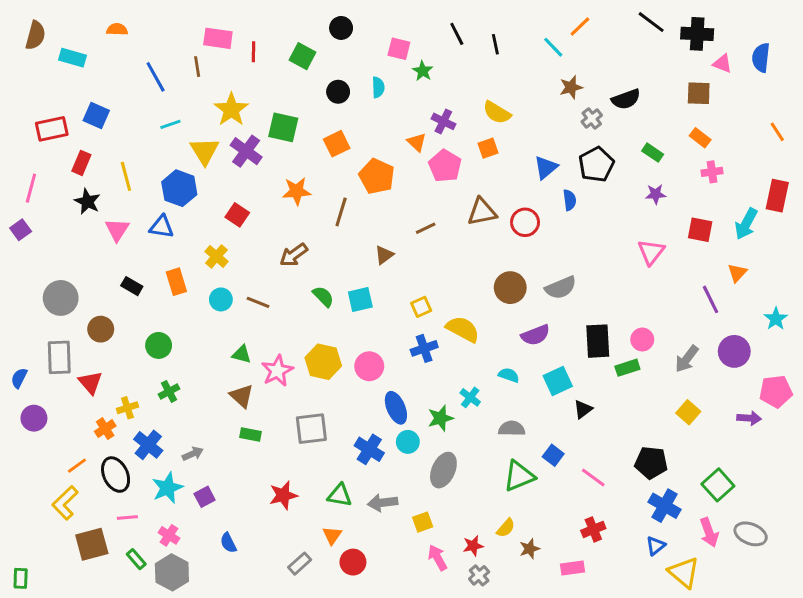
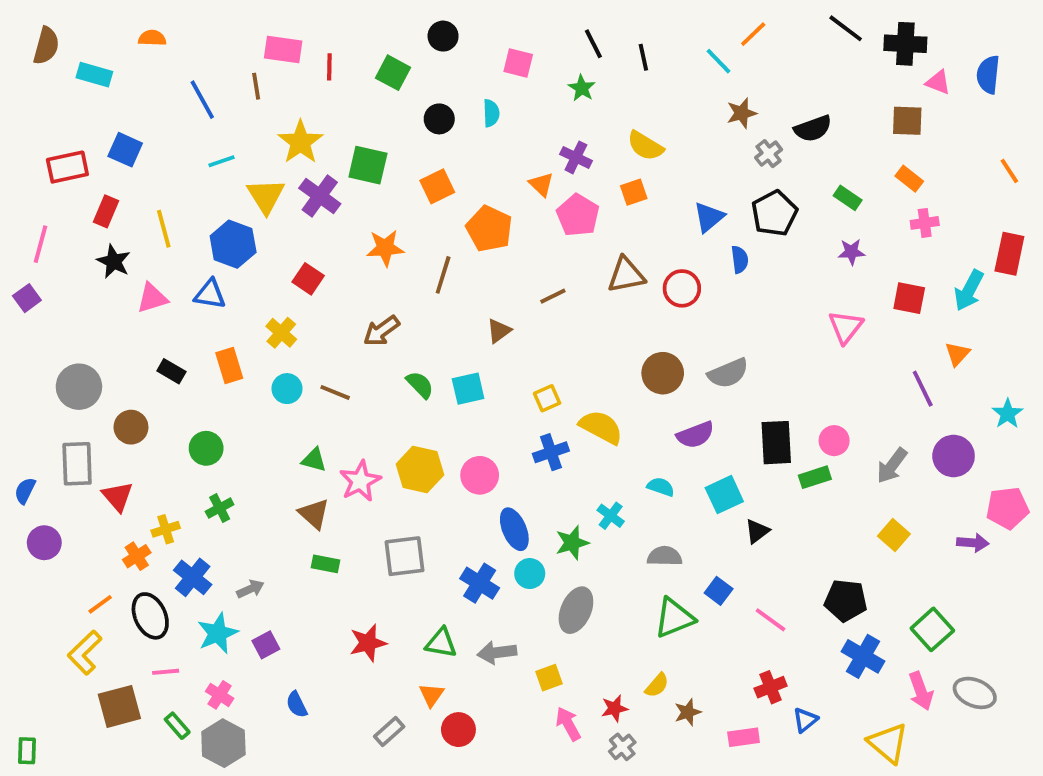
green star: (423, 71) -> (582, 88), moved
pink triangle: (117, 230) -> (152, 298), turned 40
blue triangle: (656, 546) -> (805, 720), moved

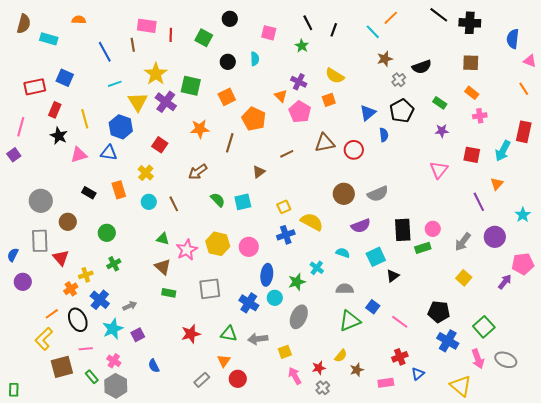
black line: (643, 57) -> (334, 30), turned 32
pink triangle: (938, 82) -> (530, 61), moved
brown line: (335, 392) -> (174, 204), turned 42
blue ellipse: (514, 529) -> (267, 275), turned 30
purple arrow: (973, 543) -> (505, 282), turned -56

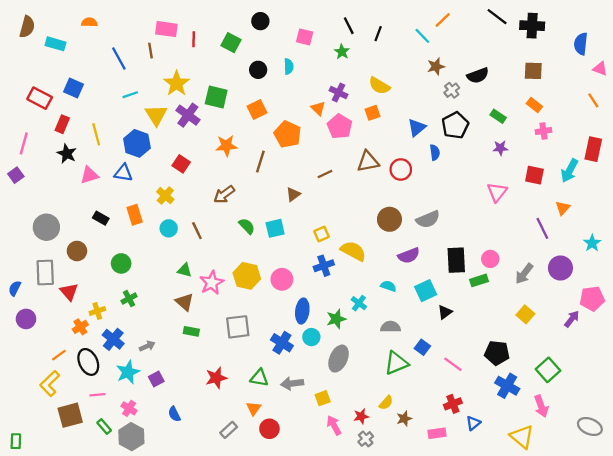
red rectangle: (35, 87) -> (40, 98), turned 40
gray ellipse: (506, 360) -> (590, 427), moved

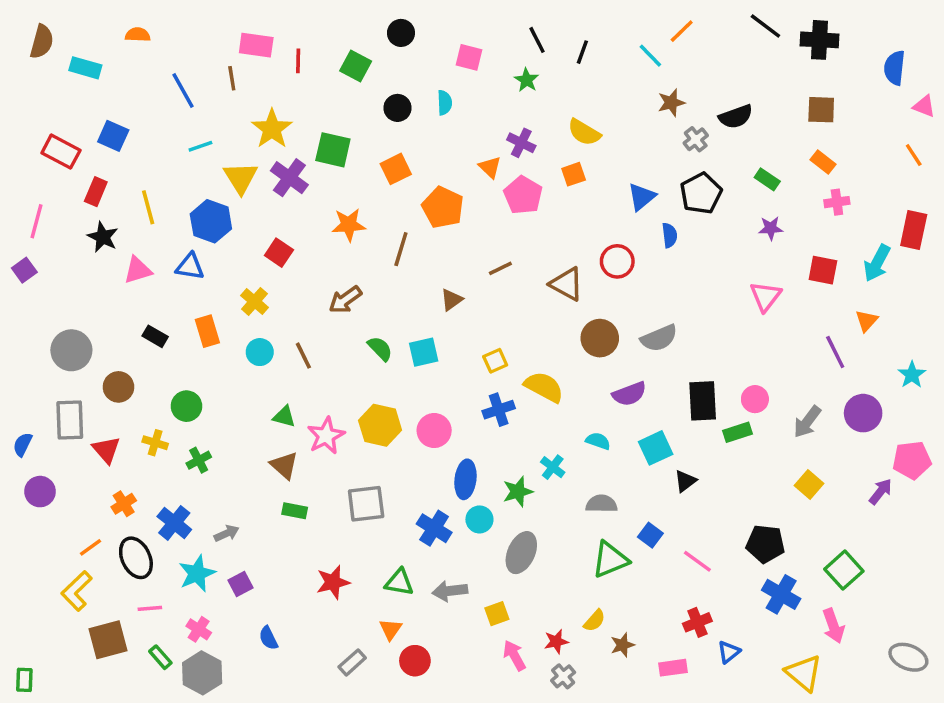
brown triangle: (368, 162) -> (567, 284), moved, turned 40
yellow cross: (97, 311) -> (155, 443), moved, turned 35

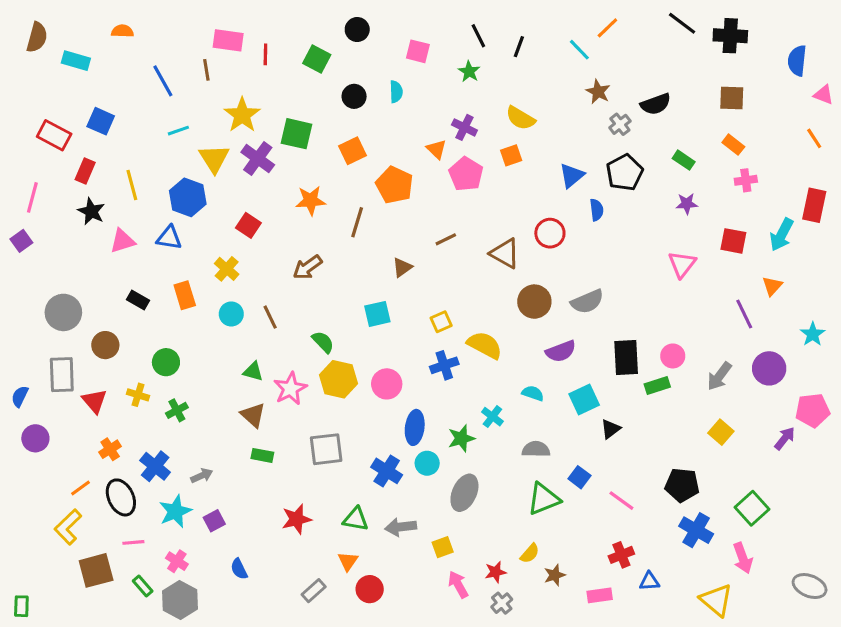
brown star: (671, 103) -> (598, 92), turned -30
green semicircle: (380, 349) -> (323, 342), moved
blue triangle: (729, 652) -> (649, 581), turned 35

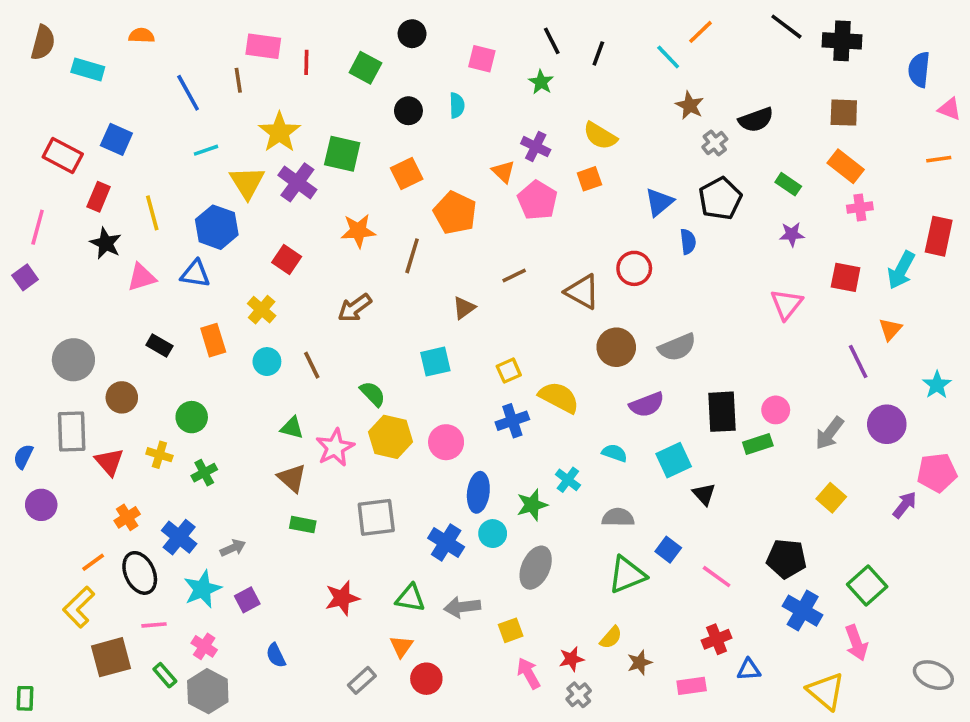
orange line: (814, 138) -> (939, 159), turned -65
orange rectangle: (733, 145) -> (846, 166), size x1.4
black triangle: (611, 429) -> (704, 494), turned -35

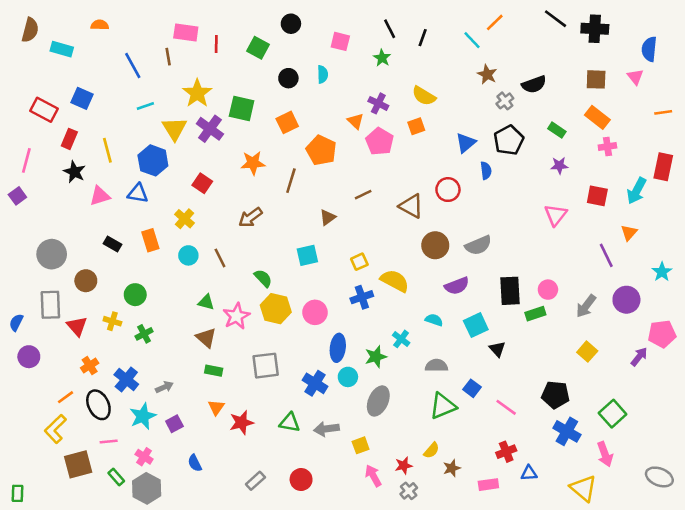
pink triangle: (949, 109) -> (635, 77), moved, turned 30
orange triangle: (401, 646) -> (216, 407), moved

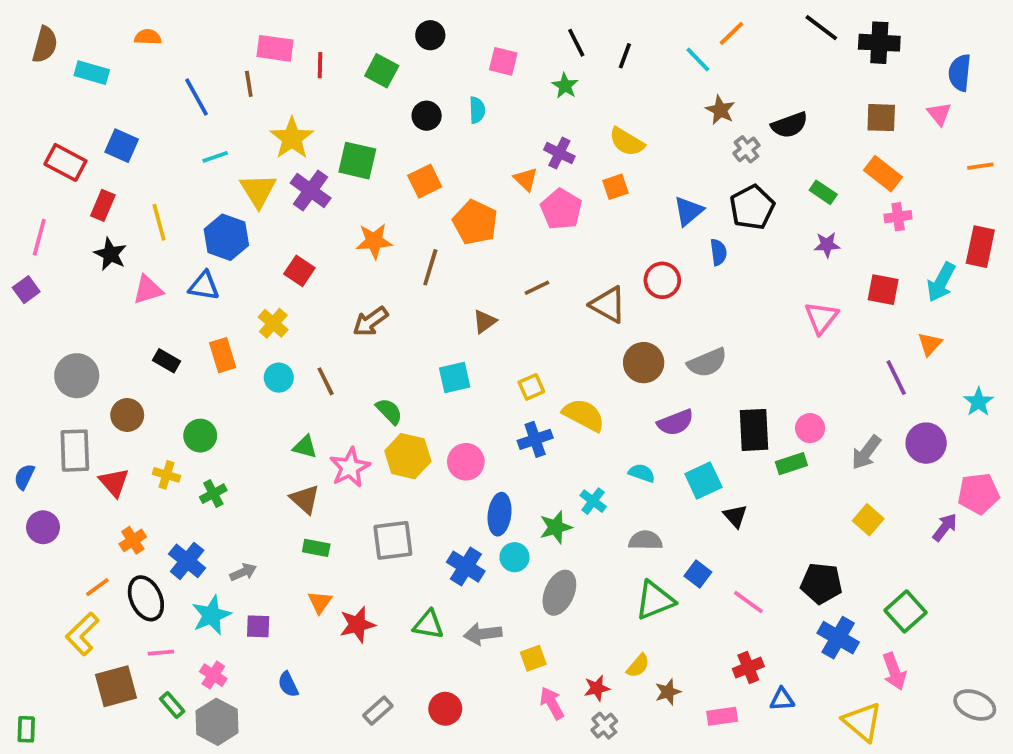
purple square: (174, 424) -> (258, 626), turned 30

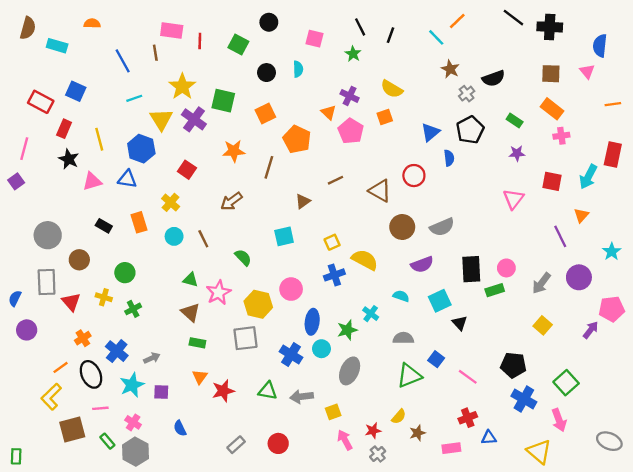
yellow hexagon: (408, 456) -> (258, 304), moved

